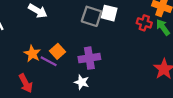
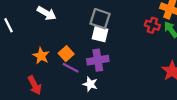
white square: (109, 13) -> (100, 34), moved
purple line: (49, 61) -> (71, 68), moved

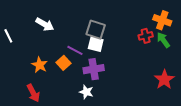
red cross: (152, 25) -> (146, 36), turned -32
purple line: (71, 68) -> (75, 50), moved

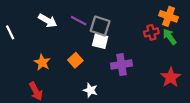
purple line: (75, 50) -> (79, 21), moved
orange square: (63, 63) -> (75, 60), moved
purple cross: (94, 69) -> (121, 65), moved

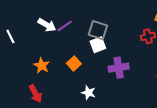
purple line: (79, 21) -> (65, 26), moved, turned -63
white square: (100, 41) -> (98, 45), turned -35

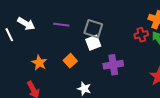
white arrow: (47, 25) -> (26, 24), moved
purple line: (65, 26) -> (61, 25), turned 42

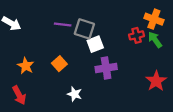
purple line: (61, 25) -> (63, 25), moved
white square: (93, 43) -> (95, 44), moved

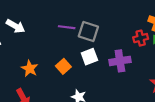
white square: (95, 44) -> (89, 57), moved
purple cross: (106, 68) -> (120, 61), moved

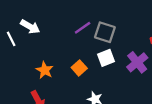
purple line: (67, 27) -> (83, 28), turned -42
purple cross: (120, 61) -> (137, 62), turned -30

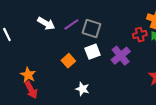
white arrow: (30, 27) -> (46, 23), moved
orange star: (45, 70) -> (28, 75), moved

